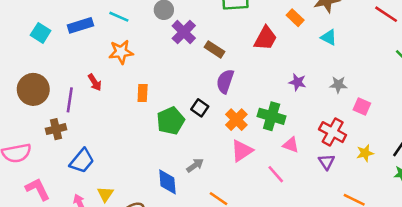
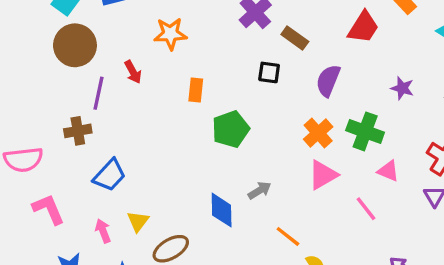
purple semicircle: (225, 81) -> (328, 81), moved
brown circle: (33, 89) -> (75, 45), moved
black square: (200, 108) -> (269, 72), moved, turned -30

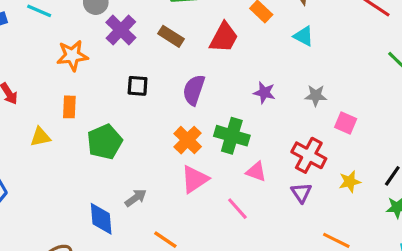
orange star: (170, 34) -> (72, 56), moved
brown rectangle: (295, 38) -> (171, 36), moved
yellow triangle: (138, 221) -> (40, 137), moved, turned 45

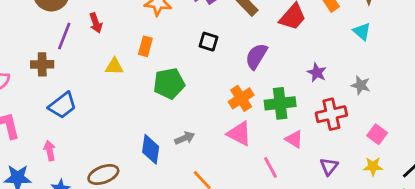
pink square: (346, 123) -> (377, 134), moved
green cross: (232, 136) -> (280, 103), turned -36
red cross: (309, 155) -> (331, 114), moved, turned 36
pink triangle: (195, 179) -> (239, 134), turned 48

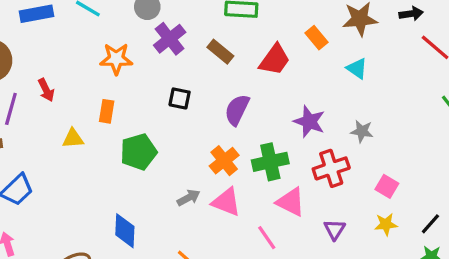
purple star: (317, 73) -> (309, 122), size x1.4
gray arrow: (185, 138) -> (189, 198), moved
pink triangle: (294, 139) -> (291, 202), size x1.4

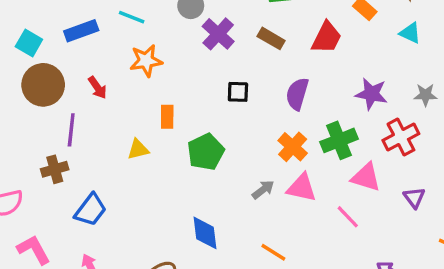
orange star: (116, 59) -> (146, 61), moved
red arrow: (46, 90) -> (97, 88), moved

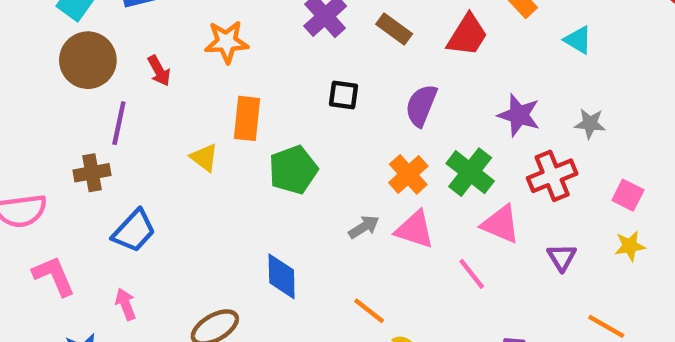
orange rectangle: (167, 117) -> (247, 118), size x1.4
green cross: (339, 140) -> (470, 172), turned -36
yellow triangle: (138, 149) -> (204, 158), turned 45

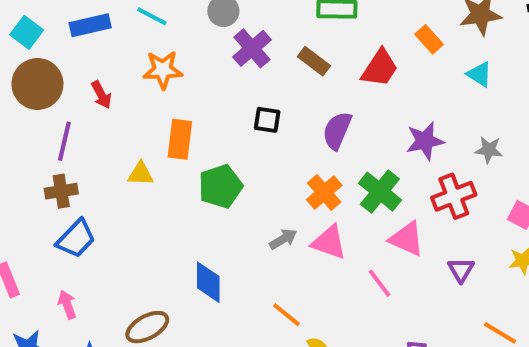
purple star: (519, 115) -> (425, 141), turned -30
yellow triangle: (204, 158) -> (141, 174), turned -36
brown cross: (92, 173) -> (61, 191), moved

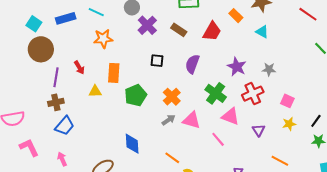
red arrow: (101, 95) -> (79, 67), moved
purple star: (425, 141) -> (237, 67), turned -30
orange cross: (324, 193) -> (172, 97), moved

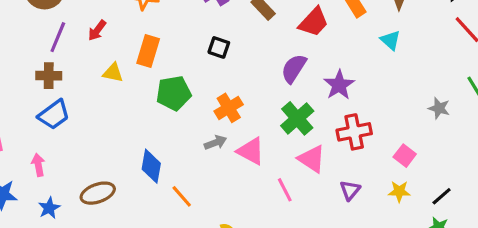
purple semicircle: (192, 64) -> (294, 68), moved
red arrow: (79, 67) -> (97, 30), turned 56
gray star: (269, 69) -> (439, 108), moved
orange line: (172, 158) -> (182, 196), moved

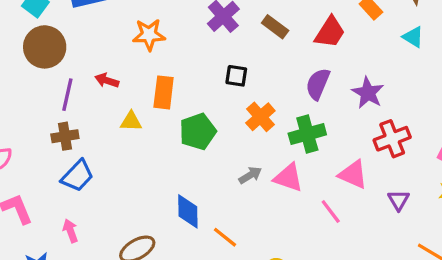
red arrow: (97, 30) -> (107, 80), turned 80
orange cross: (229, 108) -> (260, 117), moved
green cross: (297, 118) -> (307, 134), moved, turned 36

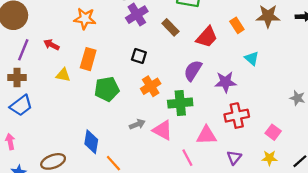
cyan triangle: (413, 37) -> (252, 58), moved
purple star: (368, 93) -> (225, 82), turned 30
pink triangle: (353, 174) -> (206, 135), turned -35

